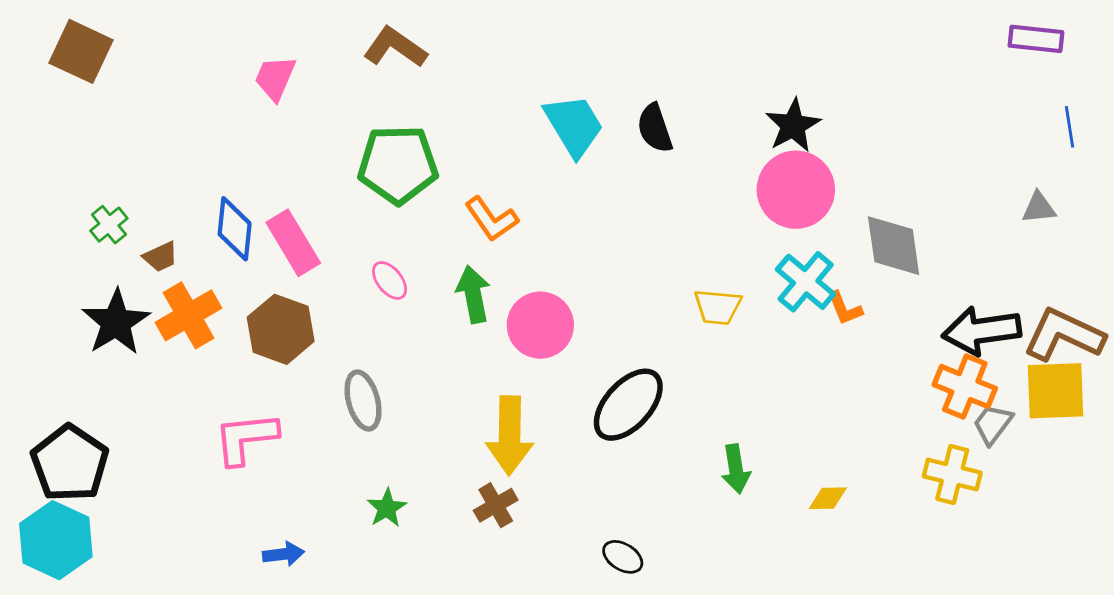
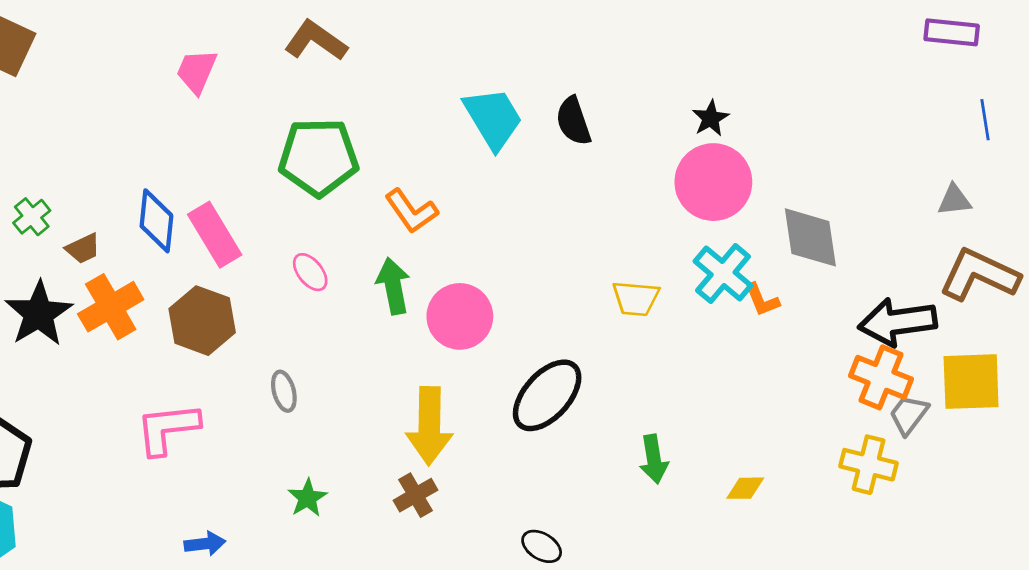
black star: (793, 125) -> (711, 118), size x0.7
brown L-shape: (1064, 335) -> (979, 275), moved
gray ellipse: (363, 400) -> (284, 391), size x0.7

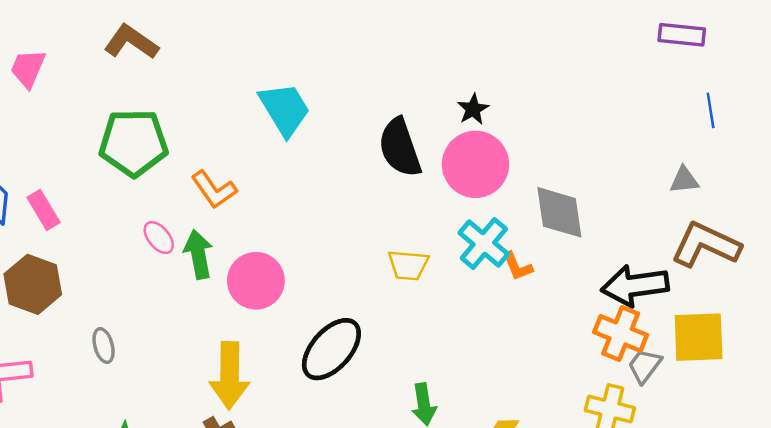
black semicircle: (573, 121) -> (400, 148), moved, size x1.4
pink rectangle: (215, 235) -> (44, 210), size x0.7
pink ellipse: (310, 272) -> (159, 238), moved

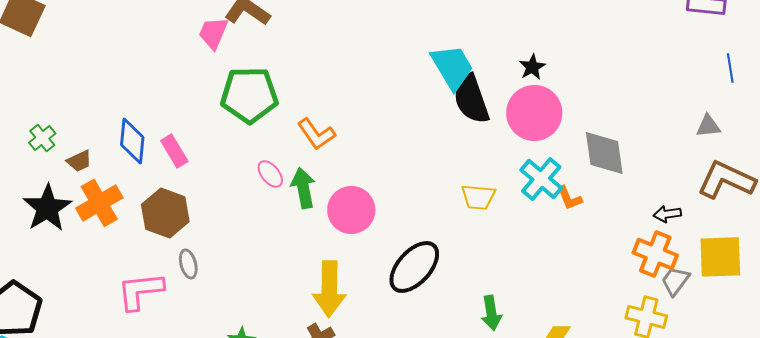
pink trapezoid: (28, 68) -> (213, 33), moved
cyan trapezoid: (285, 109) -> (452, 67), moved
black arrow: (635, 286) -> (667, 214), size x0.5
gray ellipse: (104, 346) -> (188, 264), moved

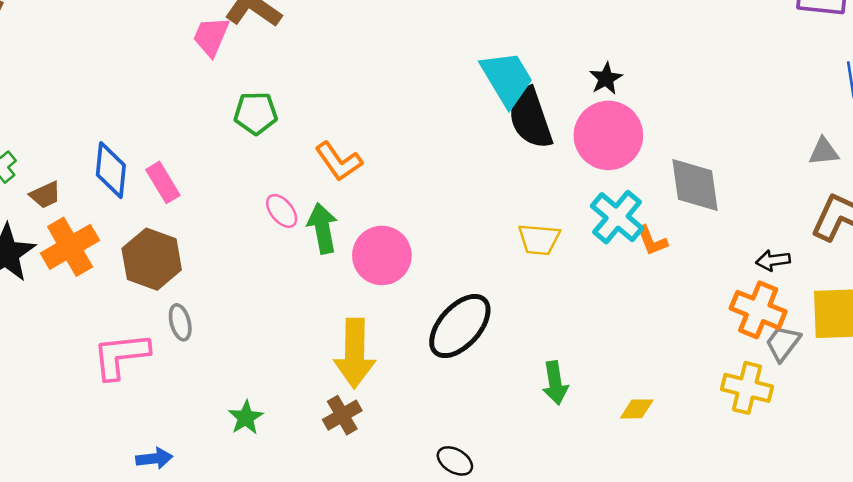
green pentagon: (249, 95) -> (256, 113), size x0.6

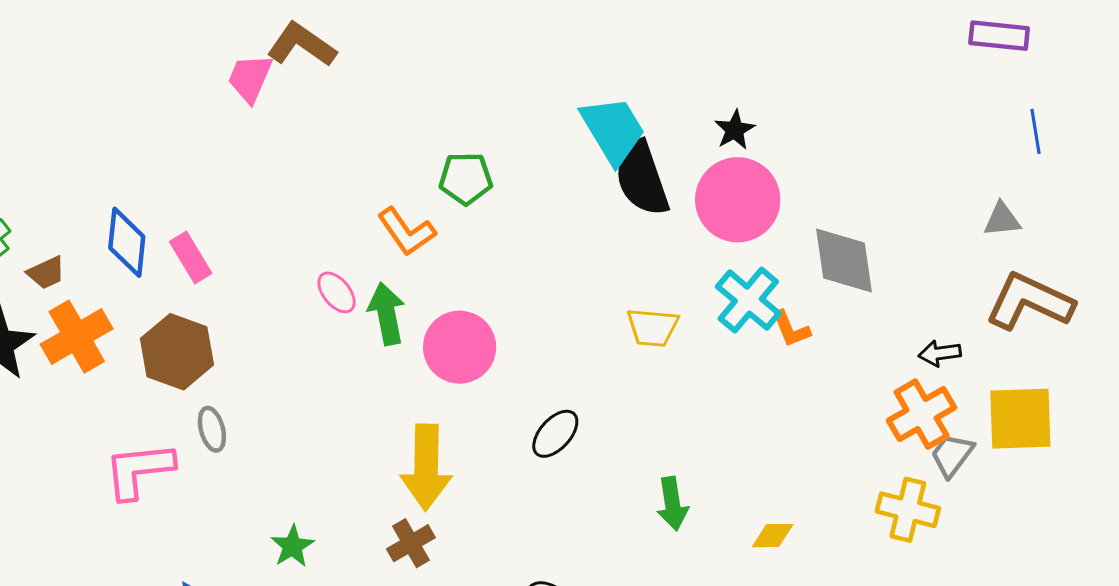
green pentagon: (256, 113) -> (466, 178), moved
orange cross: (758, 310) -> (922, 414), turned 38
black ellipse: (460, 326) -> (555, 434), size x0.6

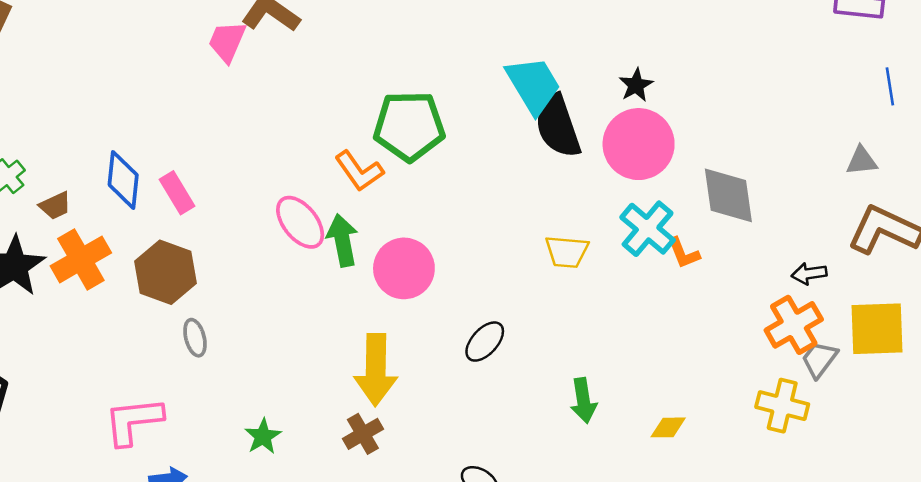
green pentagon: (466, 178) -> (409, 126), size x1.6
pink ellipse: (336, 292) -> (300, 222), size x1.5
pink L-shape: (139, 470) -> (133, 421), moved

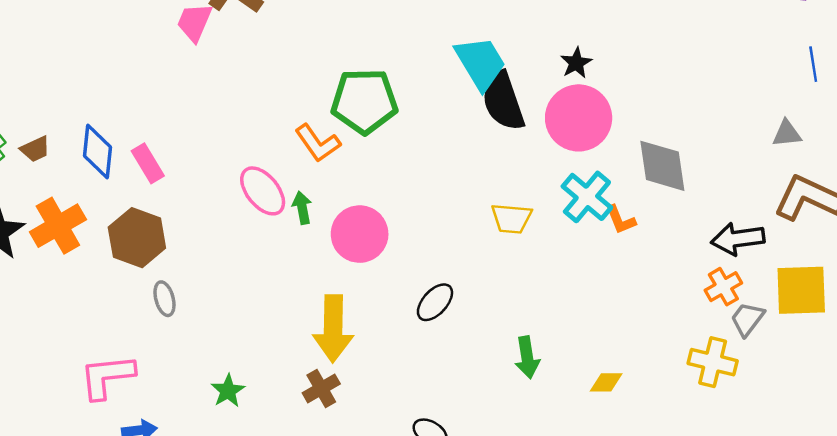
brown trapezoid: (55, 206) -> (35, 149), moved
green arrow: (342, 240) -> (302, 208), size x0.7
black arrow: (809, 274) -> (738, 239), size x1.6
orange cross: (794, 325) -> (723, 287), size x0.7

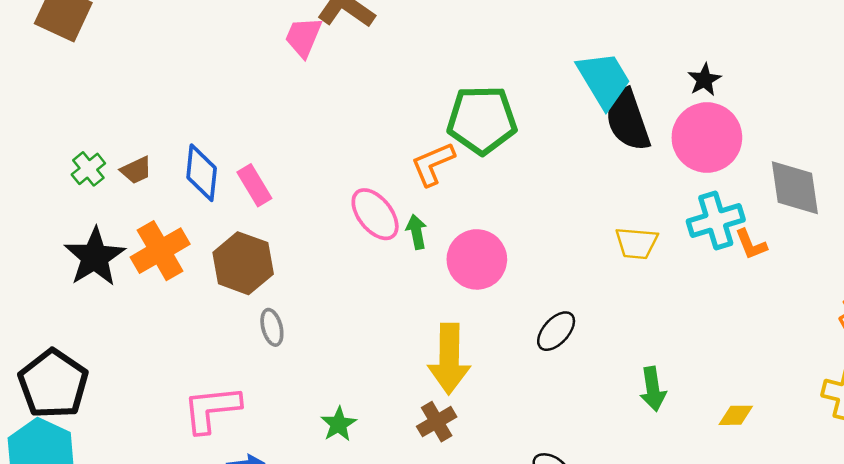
orange L-shape: (318, 143) -> (433, 164), turned 102
cyan cross: (587, 197) -> (716, 220), turned 33

